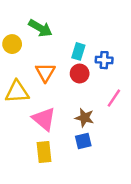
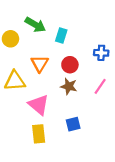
cyan rectangle: (78, 51) -> (61, 36), moved
blue cross: (104, 60) -> (101, 53), moved
brown star: (84, 118) -> (69, 86), moved

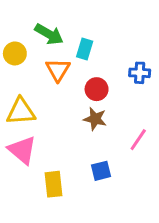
orange triangle: (40, 64) -> (58, 70), moved
pink line: (100, 86) -> (138, 140), moved
pink triangle: (39, 105) -> (22, 150), moved

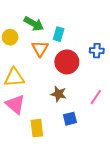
red circle: (97, 89) -> (67, 62), size x1.5
brown star: (95, 119) -> (59, 94), moved

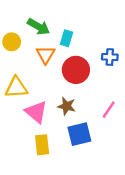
pink triangle: (15, 104) -> (36, 112), moved
blue square: (70, 119) -> (79, 134), size x1.5

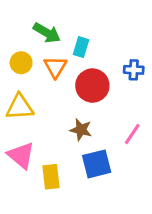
yellow circle: (12, 42) -> (21, 63), moved
pink triangle: (36, 112) -> (21, 155), moved

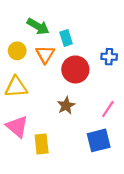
cyan rectangle: (81, 47) -> (66, 38), turned -35
brown star: (81, 130) -> (66, 106), turned 30
blue square: (97, 164) -> (99, 140), moved

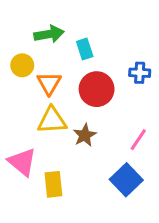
green arrow: (38, 26) -> (49, 34), turned -40
orange triangle: (45, 54) -> (49, 83), moved
yellow triangle: (16, 87) -> (52, 120), moved
blue square: (99, 140) -> (126, 180), turned -30

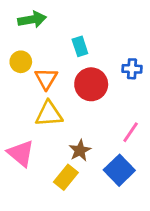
green arrow: (49, 34) -> (32, 20), moved
brown star: (85, 135) -> (80, 150), moved
yellow rectangle: (53, 184) -> (66, 177), moved, turned 45

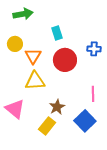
pink line: (131, 132) -> (93, 94), turned -35

